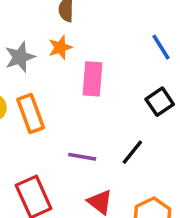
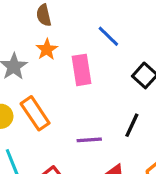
blue line: (161, 47) -> (108, 36), moved

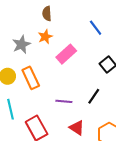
blue line: (108, 36) -> (96, 28), moved
pink rectangle: (82, 70) -> (66, 54), turned 48

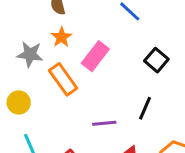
gray star: (21, 45) -> (30, 54), turned -30
orange rectangle: (31, 78) -> (63, 79), moved

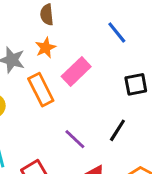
black square: (156, 60) -> (136, 84), turned 30
purple line: (104, 123) -> (75, 139), turned 40

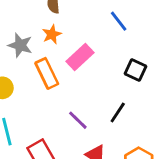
black square: (136, 84) -> (136, 70), turned 35

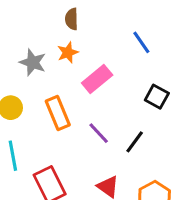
orange rectangle: (47, 73) -> (58, 113), moved
purple line: (78, 120) -> (99, 133), moved

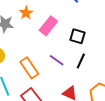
black square: (157, 97) -> (77, 36), moved
orange rectangle: (58, 113) -> (29, 68), moved

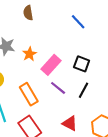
orange star: (26, 13) -> (29, 54), moved
pink rectangle: (48, 26) -> (51, 65), moved

